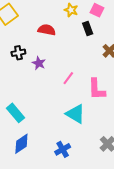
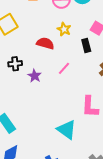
yellow star: (71, 10) -> (64, 29), moved
pink line: (68, 78) -> (64, 68), moved

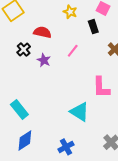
red semicircle: (45, 43) -> (42, 32), moved
black cross: (15, 64) -> (24, 50), turned -32

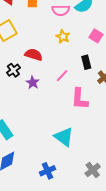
black rectangle: (93, 27) -> (86, 62), moved
pink L-shape: (101, 87) -> (80, 99), moved

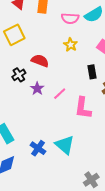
pink line: (62, 76) -> (60, 94), moved
blue cross: (48, 171) -> (38, 148), moved, turned -35

